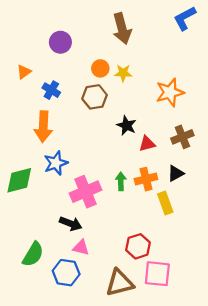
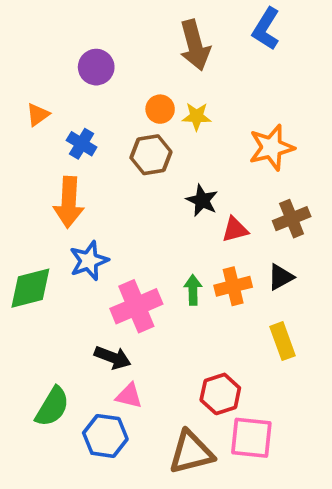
blue L-shape: (185, 18) -> (266, 29), moved, turned -30
yellow rectangle: (165, 203) -> (282, 341), moved

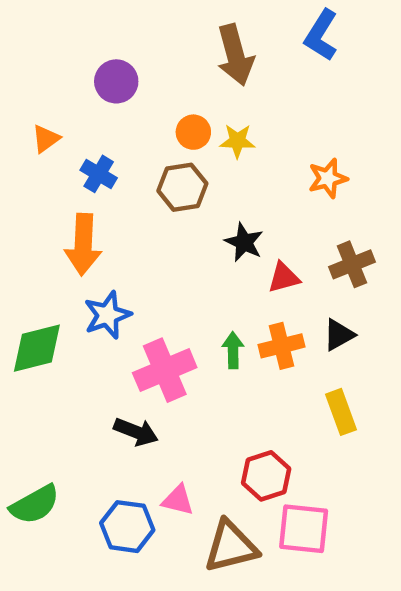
orange star: (271, 147) -> (328, 178), size x0.7
pink triangle: (129, 396) -> (178, 500), moved
green semicircle: (52, 407) -> (35, 505), moved, turned 30

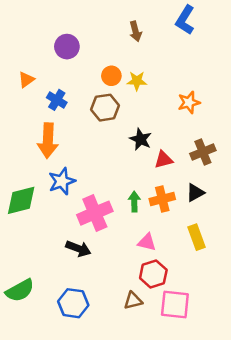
brown arrow: (235, 55) -> (136, 31), size x0.6
pink triangle: (178, 500) -> (147, 242), moved
brown triangle: (231, 546) -> (133, 301), moved, size x0.6

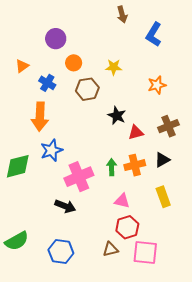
blue L-shape: (185, 20) -> (154, 34), moved
brown arrow: (136, 31) -> (122, 14), moved
orange circle: (111, 76) -> (74, 63), moved

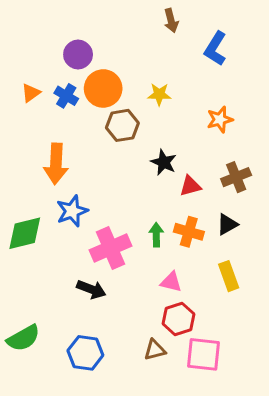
orange circle: (74, 63) -> (103, 88), size x1.6
blue cross: (47, 83) -> (66, 96), moved
orange cross: (135, 165) -> (189, 232), turned 30

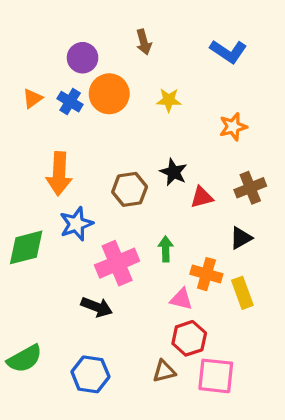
brown arrow: (171, 21) -> (144, 42), moved
blue L-shape: (215, 49) -> (228, 51), turned -88
brown hexagon: (122, 125) -> (130, 189), moved
orange cross: (189, 232) -> (206, 274), moved

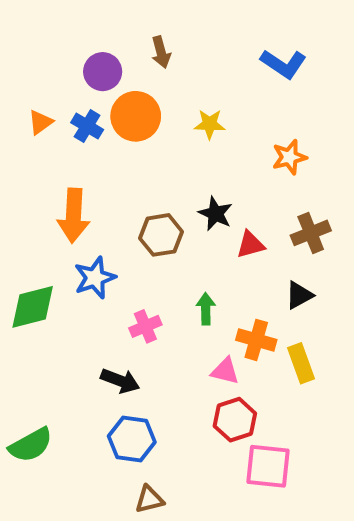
brown arrow: (144, 42) -> (161, 52), moved
pink cross: (117, 263) -> (145, 326), size x0.6
brown triangle: (164, 371) -> (149, 499), moved
blue hexagon: (90, 374) -> (132, 439), moved

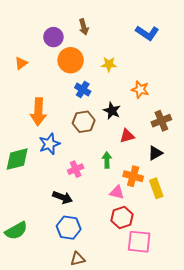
blue cross: (87, 126) -> (83, 89), moved
orange star: (289, 157) -> (140, 89), moved, turned 30
red triangle: (250, 245) -> (127, 136), moved

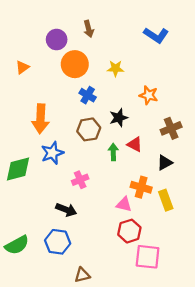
black star: (112, 111) -> (119, 118), turned 30
red triangle: (127, 136) -> (135, 144), turned 42
green arrow: (107, 160) -> (113, 152), moved
blue hexagon: (69, 228) -> (58, 242), moved

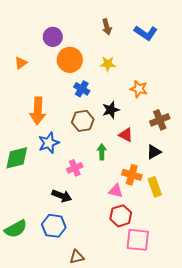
brown arrow: (89, 29) -> (107, 27), moved
green arrow: (113, 152) -> (102, 152), moved

